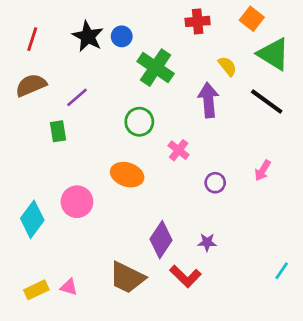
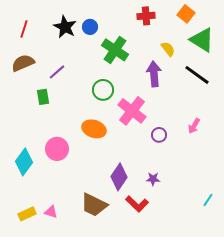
pink cross: (179, 150) -> (132, 111), size x1.8

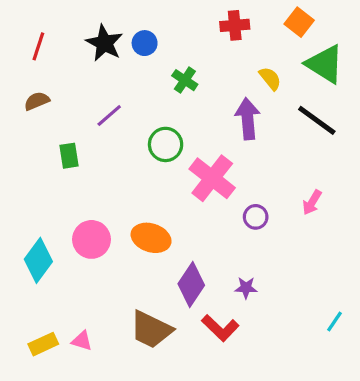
green cross: (115, 50) -> (185, 80), size x0.6
brown semicircle: (23, 63) -> (37, 101), size x0.7
purple line: (57, 72) -> (109, 116), moved
orange ellipse: (94, 129) -> (151, 238), moved

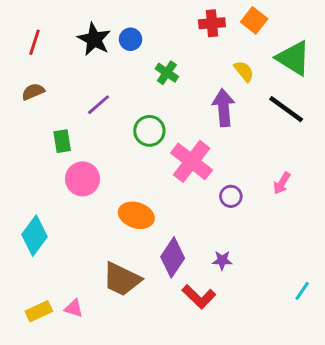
orange square: (299, 22) -> (254, 20), moved
pink circle: (91, 239) -> (83, 179), moved
brown trapezoid: (151, 330) -> (122, 279), moved

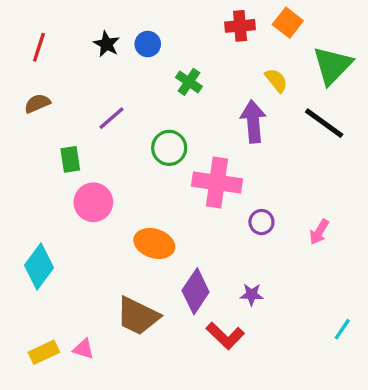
black star: (94, 39) -> (107, 44), size x0.7
green triangle: (293, 58) -> (332, 65), turned 42
pink cross: (192, 161) -> (217, 182), turned -30
pink arrow: (282, 183) -> (319, 232), moved

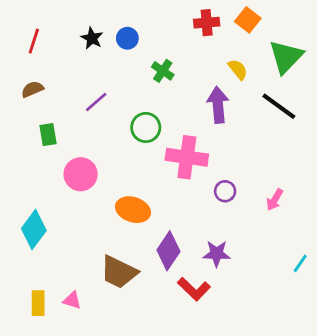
green rectangle: (70, 159) -> (48, 135), moved
purple star: (252, 295) -> (217, 254), size x1.4
cyan line: (342, 329) -> (300, 263), moved
yellow rectangle: (44, 352) -> (38, 303), turned -65

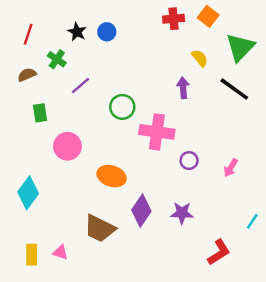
green cross: (163, 71) -> (57, 59), moved
purple arrow: (218, 105) -> (183, 88), size x0.7
red L-shape: (194, 289) -> (219, 252), moved, turned -76

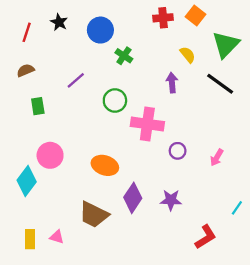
black star: (77, 32) -> (59, 22), moved
blue circle: (107, 32) -> (100, 30), size x1.5
green cross: (57, 59) -> (124, 56), moved
pink circle: (67, 146) -> (50, 155), moved

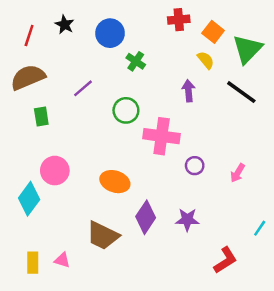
orange square: (195, 16) -> (213, 32), moved
brown semicircle: (25, 70) -> (28, 77), size x1.8

